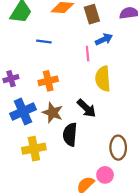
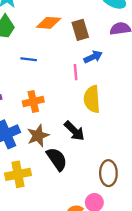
brown star: (53, 113) -> (38, 136), turned 30
black semicircle: (70, 134) -> (57, 159), turned 140

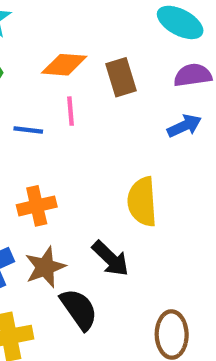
blue arrow: (93, 57) -> (184, 126), moved
pink line: (76, 72) -> (70, 111), moved

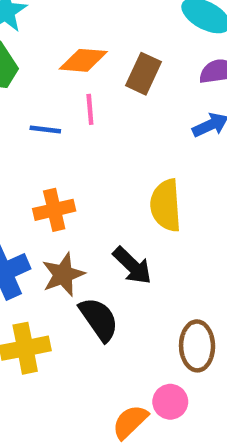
brown rectangle: (121, 77) -> (143, 74), turned 42

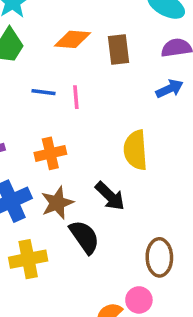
brown rectangle: (143, 74) -> (118, 50), turned -32
pink line: (90, 109) -> (76, 97), moved

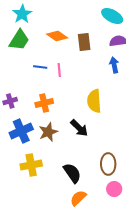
orange diamond: (72, 39) -> (57, 36), turned 30
blue arrow: (170, 89) -> (114, 65), turned -77
black semicircle: (84, 237) -> (72, 173), moved
pink circle: (139, 300) -> (114, 189), moved

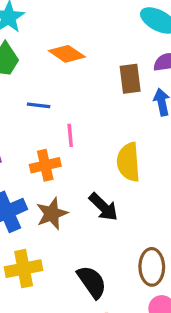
brown rectangle: (84, 42) -> (130, 79), moved
pink line: (59, 70) -> (70, 135), moved

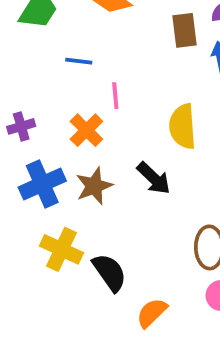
orange cross: (45, 165) -> (86, 130), turned -32
yellow cross: (24, 269) -> (61, 249), turned 36
black semicircle: (92, 282) -> (110, 272), moved

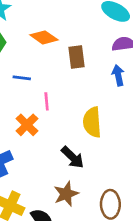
brown rectangle: (184, 30) -> (76, 57), moved
brown star: (94, 186) -> (66, 194), moved

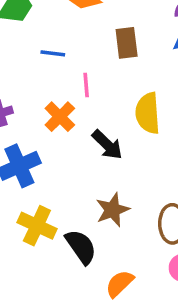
brown rectangle: (76, 57) -> (127, 43), moved
black arrow: (73, 157) -> (107, 145), moved

